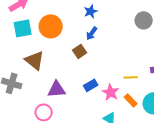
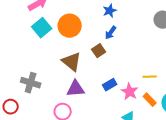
cyan square: (23, 28) -> (42, 28), turned -30
brown triangle: (35, 60) -> (72, 62), moved

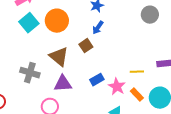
gray cross: (31, 83) -> (30, 73), moved

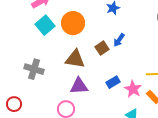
blue arrow: (98, 28) -> (119, 40), moved
brown triangle: (59, 57) -> (75, 59), turned -30
gray cross: (30, 73) -> (34, 69), moved

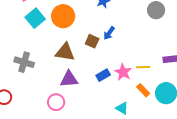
brown square: (102, 48) -> (92, 41), turned -32
pink star: (133, 89) -> (123, 72), moved

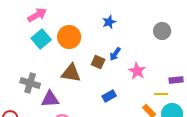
yellow line: (143, 67) -> (161, 94), moved
pink star: (123, 72) -> (137, 71), moved
purple triangle: (69, 79) -> (50, 99), moved

